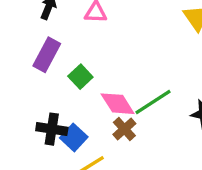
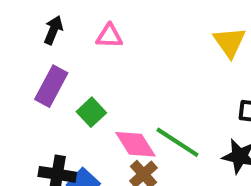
green line: (153, 102) -> (177, 142), turned 66

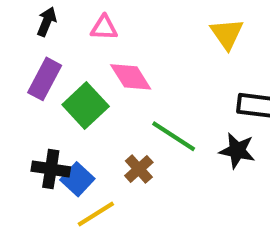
green square: (91, 112) -> (86, 106), size x1.5
pink diamond: (135, 144) -> (131, 77), moved

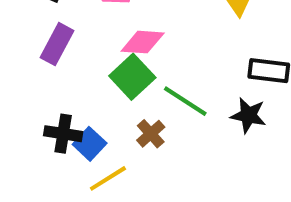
pink diamond: (131, 77) -> (143, 42), turned -54
green square: (86, 106) -> (132, 77), moved

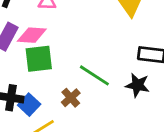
pink diamond: (143, 42) -> (32, 35), moved
green square: (132, 77) -> (39, 59), moved, turned 36

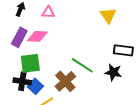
green square: (39, 59) -> (30, 63), moved
brown cross: (71, 98) -> (65, 81), size x1.5

